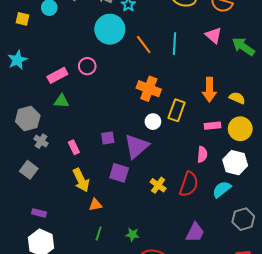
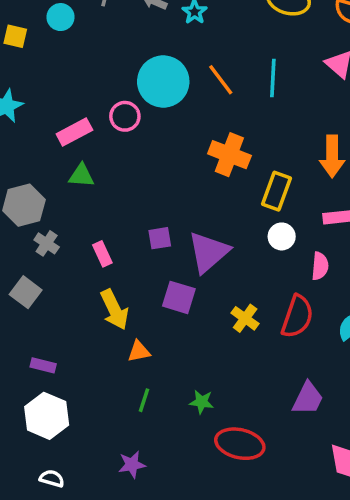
cyan circle: (110, 29) -> (163, 81), moved
white circle: (153, 122) -> (282, 236), moved

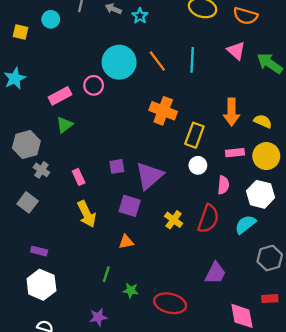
green triangle: (81, 176) -> (65, 125), turned -42
orange triangle: (139, 351) -> (126, 242), moved
green star: (202, 402) -> (131, 290), moved

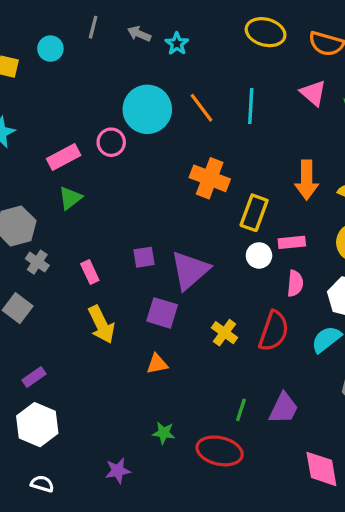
pink rectangle: (235, 153) -> (292, 242), moved
purple rectangle: (39, 251) -> (34, 377), turned -49
green line: (106, 274) -> (241, 410), moved

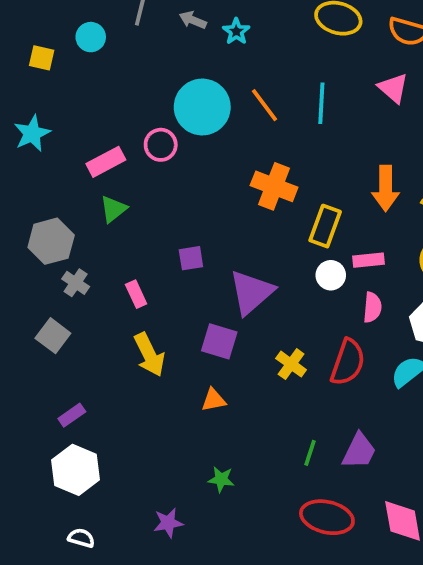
purple square: (144, 257) -> (191, 258), moved
red ellipse: (220, 451) -> (327, 517), moved

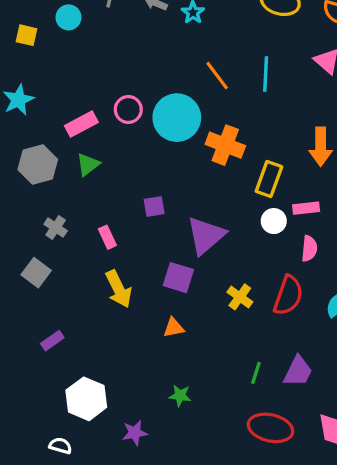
cyan circle: (202, 107) -> (177, 118), moved
gray hexagon: (51, 241) -> (38, 164), moved
white hexagon: (76, 470) -> (86, 399), moved

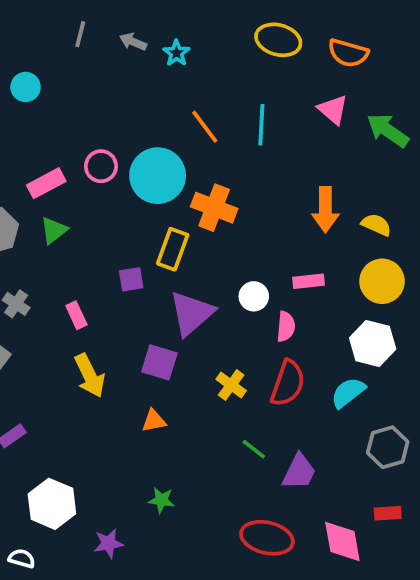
cyan circle: (68, 17) -> (26, 87), moved
yellow rectangle: (269, 179) -> (173, 249), moved
white circle: (274, 221) -> (254, 296), moved
pink semicircle: (309, 248) -> (286, 327), moved
green line: (256, 373) -> (254, 449), moved, turned -70

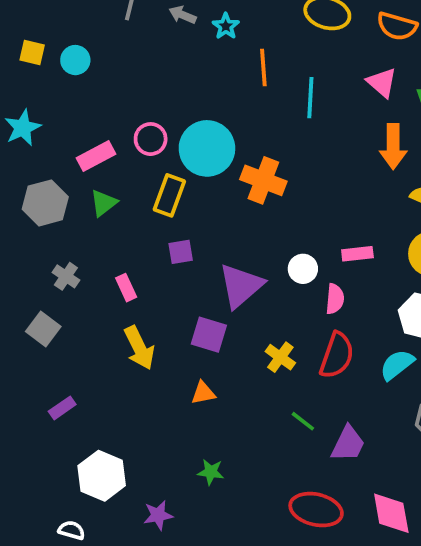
orange line: (205, 127) -> (263, 68), moved, turned 33
orange arrow: (325, 210) -> (393, 147), moved
yellow rectangle: (173, 249) -> (169, 195), moved

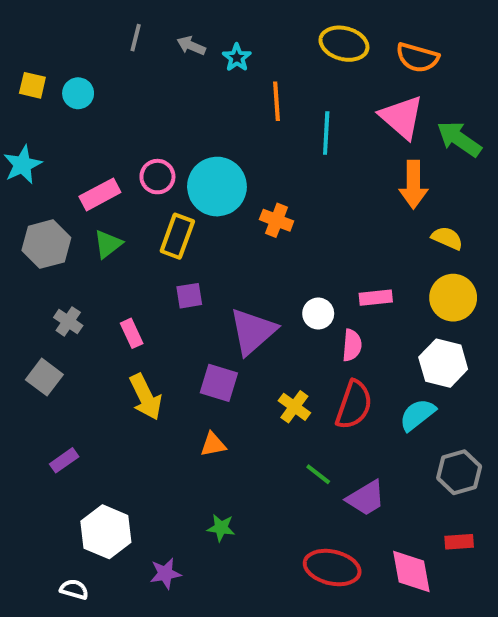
pink triangle: (382, 83) -> (402, 117), size x1.4
orange cross: (263, 180) -> (277, 220), size x0.7
purple trapezoid: (348, 444) -> (366, 498), turned 33

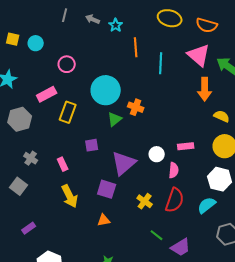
pink circle: (157, 177) -> (67, 64), moved
yellow rectangle: (177, 236) -> (68, 112), moved
green triangle: (108, 244) -> (115, 119), moved

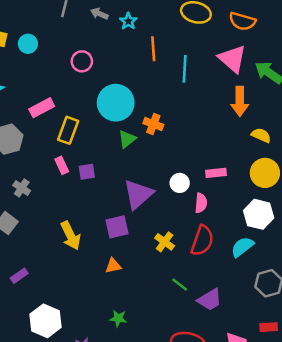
pink circle: (67, 64) -> (82, 61), moved
purple square: (92, 145) -> (87, 172), moved
pink rectangle: (63, 164) -> (62, 165), moved
purple square: (107, 189) -> (117, 227), turned -30

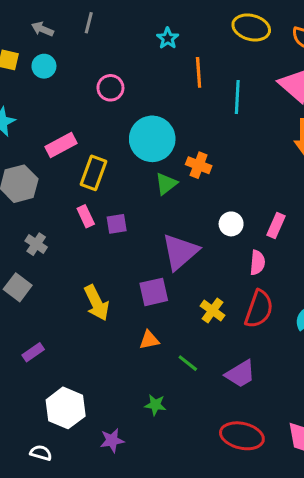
gray arrow: (99, 14) -> (42, 29), moved
pink rectangle: (216, 173) -> (276, 225), turned -60
white circle: (180, 183) -> (231, 224), moved
green line: (180, 284) -> (188, 363), moved
purple trapezoid: (210, 300) -> (240, 374), moved

